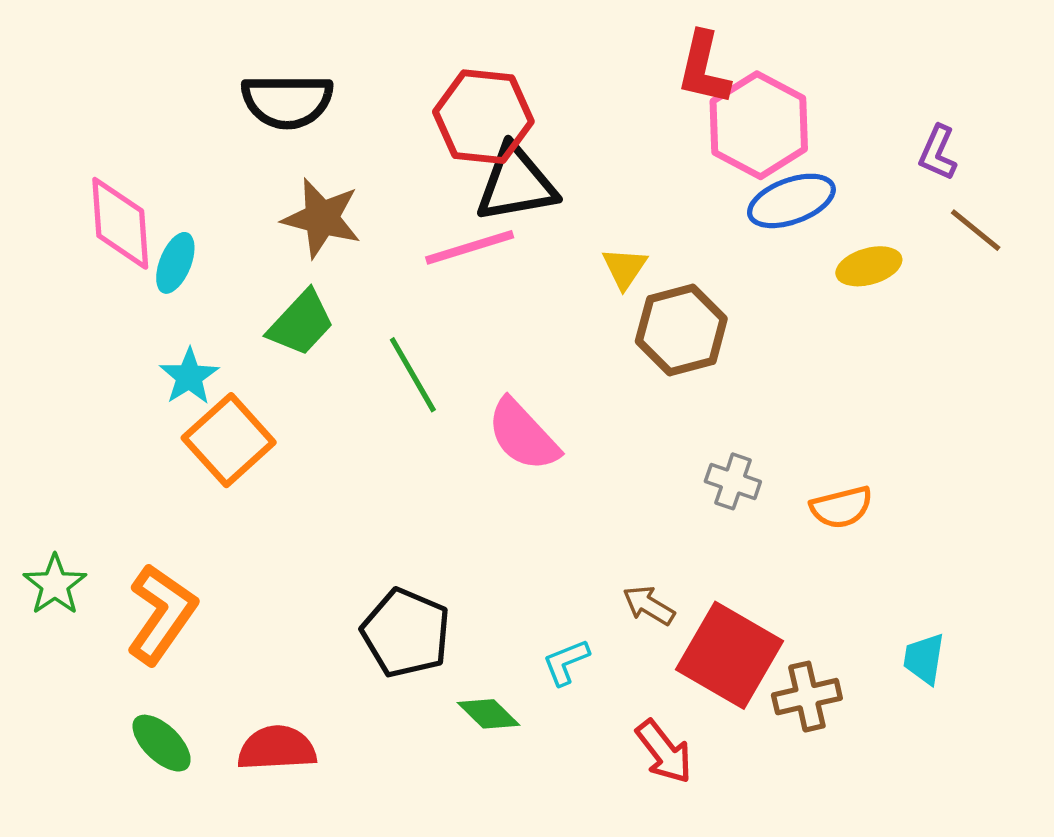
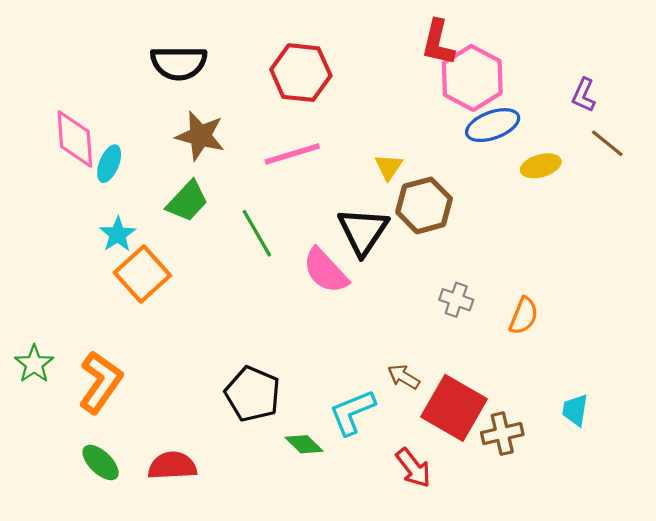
black triangle: (516, 184) -> (363, 231), moved, turned -46
orange semicircle: (841, 507) -> (524, 316), turned -54
cyan L-shape: (566, 662) -> (352, 412), size x1.6

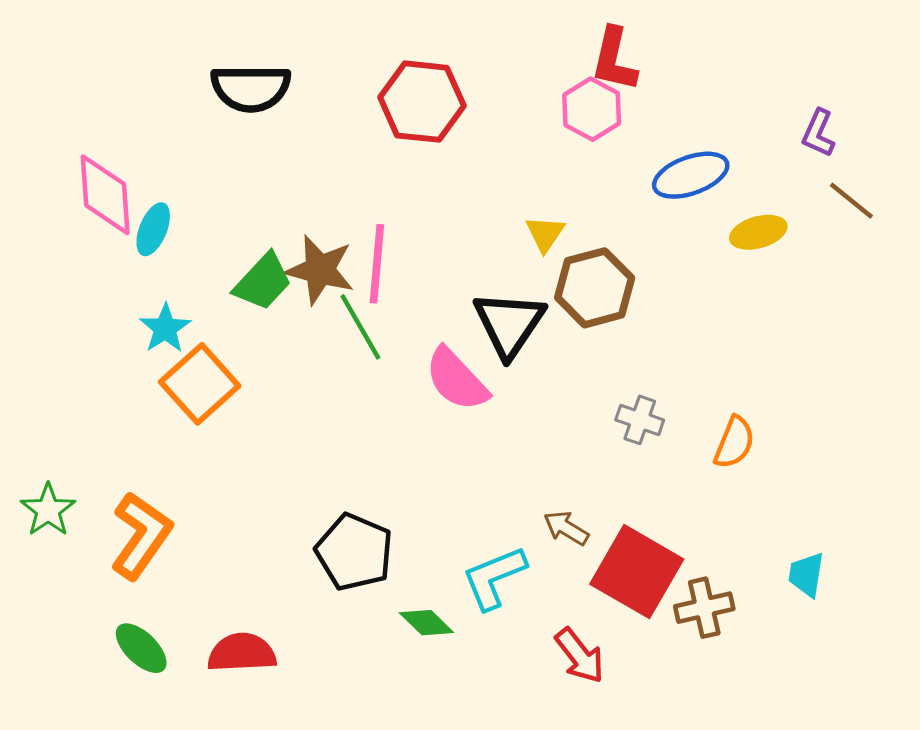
pink hexagon: (472, 78) -> (592, 109), moved, size x0.7
brown star: (200, 136) -> (320, 270), moved
pink line: (292, 154) -> (377, 264), moved, turned -68

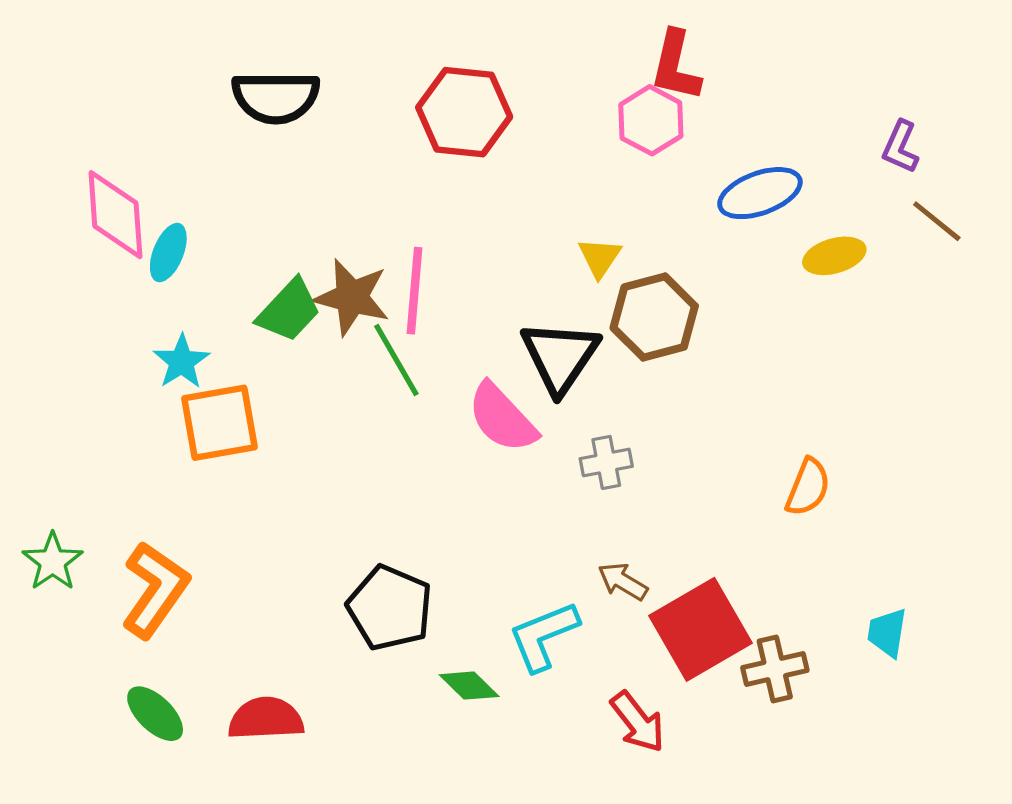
orange square: (200, 384) -> (220, 423), turned 32
gray cross: (640, 420) -> (606, 462), moved, turned -30
red square: (637, 572) -> (700, 629), turned 30

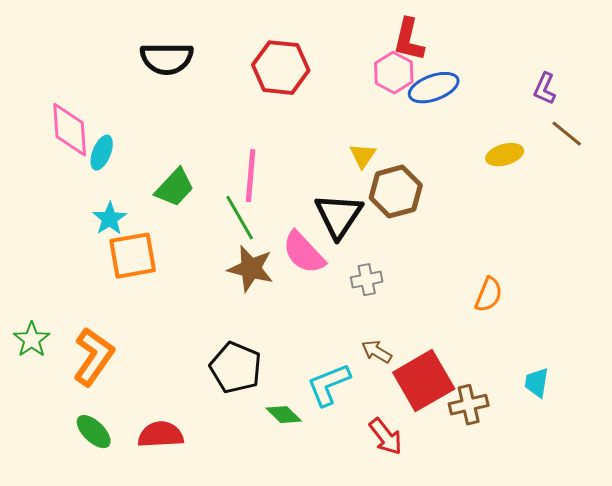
blue ellipse: (760, 193) -> (434, 88), moved
brown star: (352, 297) -> (251, 269), moved

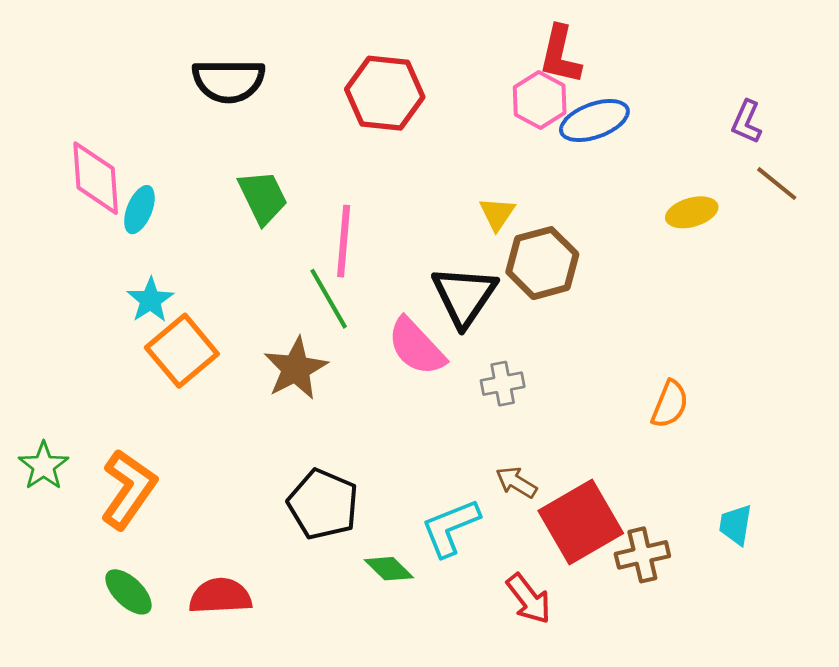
green trapezoid: (175, 188) -> (263, 197), moved, turned -69
orange square: (133, 256) -> (182, 351), turned -30
brown star: (251, 269) -> (296, 369), moved, turned 30

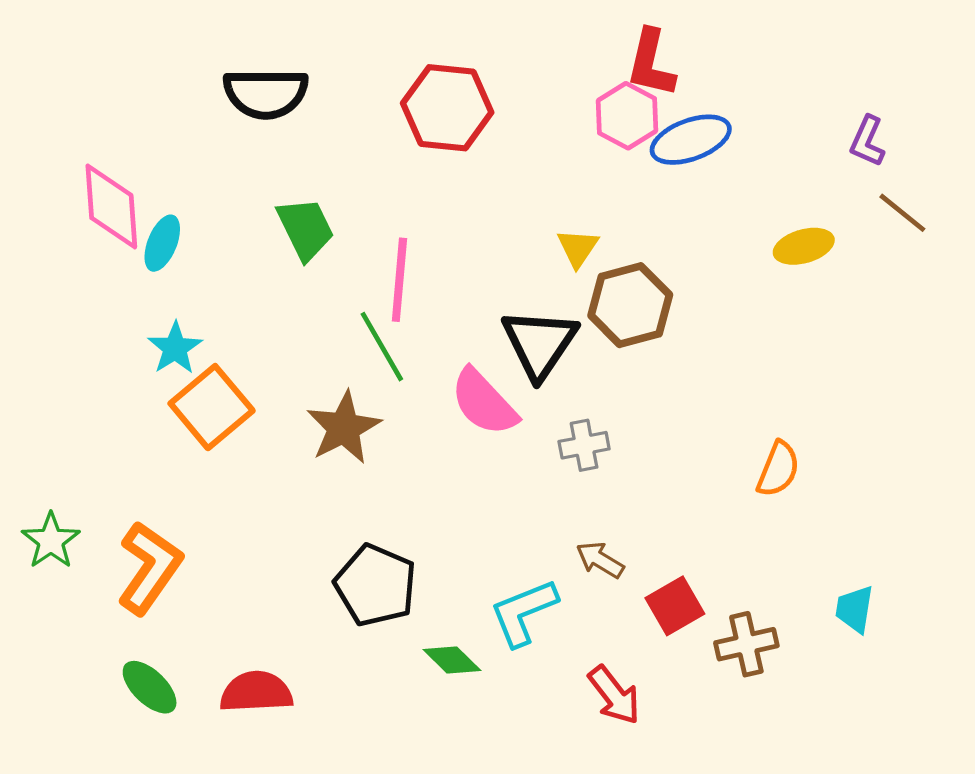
red square: (581, 522) -> (675, 606), size x0.6

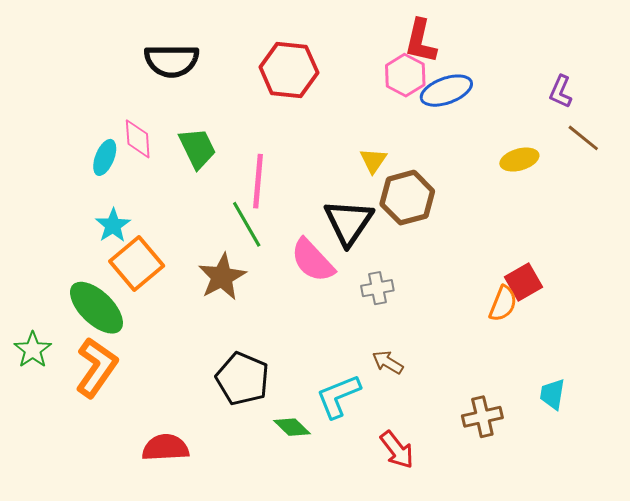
pink diamond: (111, 206) -> (138, 139), moved, size x0.7
red square: (675, 606) -> (524, 282), moved
green ellipse: (150, 687) -> (96, 308), moved, size x1.5

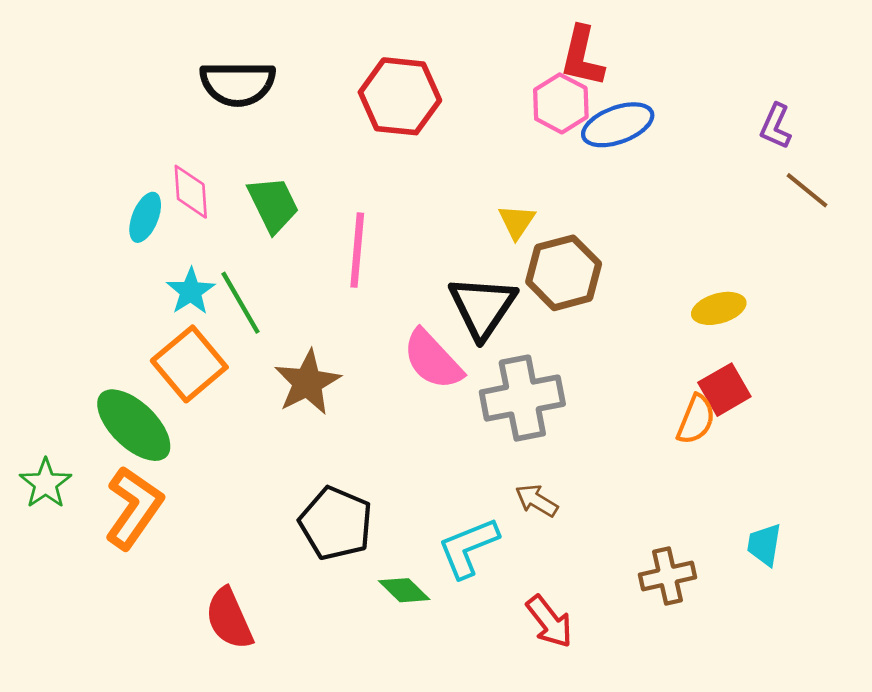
yellow ellipse: (519, 160) -> (719, 308), moved
green line: (247, 224) -> (241, 303), moved
cyan star: (113, 225) -> (191, 291), moved
gray cross: (377, 288) -> (522, 398), size x1.8
red semicircle: (165, 448) -> (229, 619), turned -111

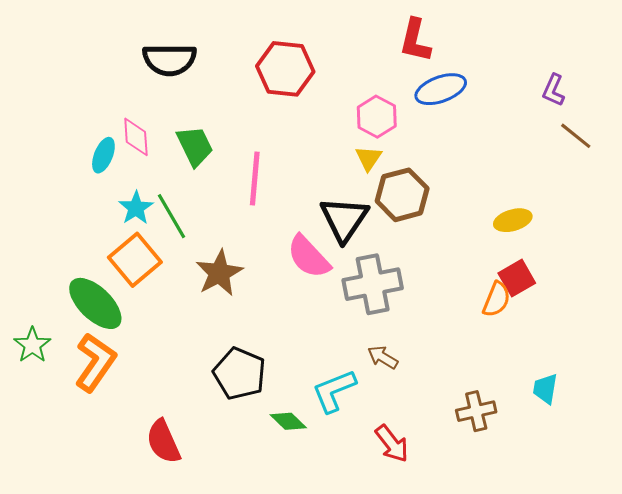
pink hexagon: (561, 103) -> (377, 117), moved

